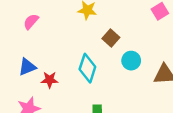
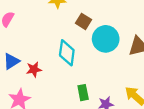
cyan circle: (131, 61) -> (106, 39), size x1.5

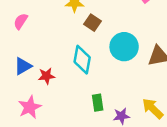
brown square: (83, 21) -> (92, 23), moved

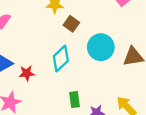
cyan diamond: (82, 60) -> (61, 59), turned 35

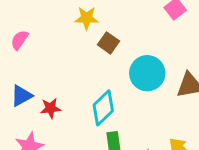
cyan diamond: (61, 59) -> (103, 108), moved

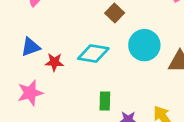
cyan diamond: (103, 108) -> (93, 54), moved, turned 44

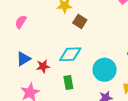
cyan circle: (144, 45) -> (105, 70), moved
green rectangle: (105, 101) -> (68, 82), moved

